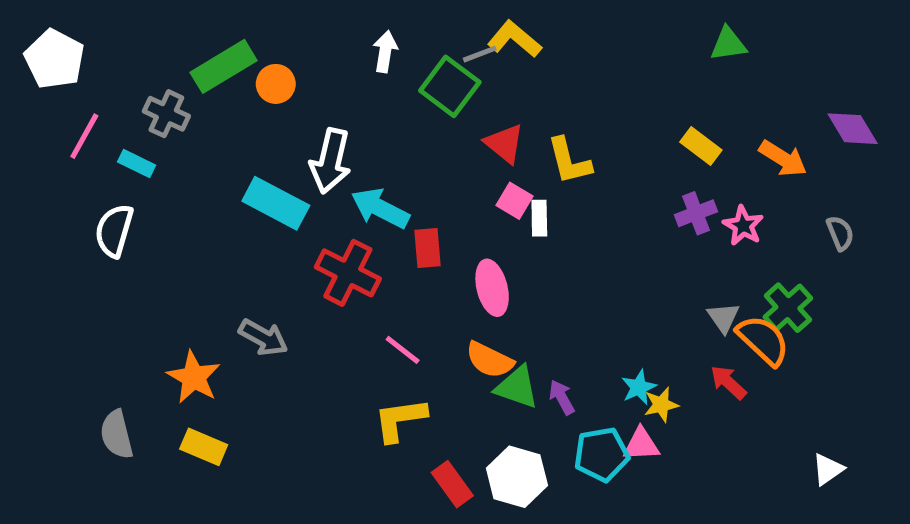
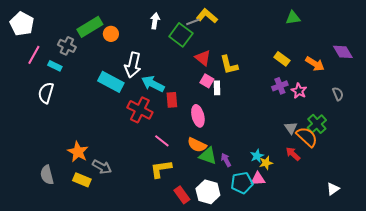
gray arrow: (263, 338) -> (102, 167), moved

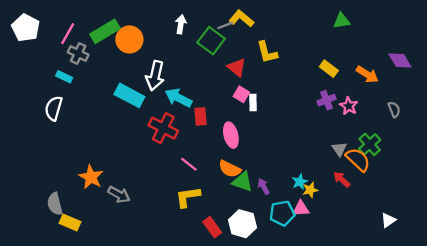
orange circle: (111, 34) -> (129, 39), size x1.5
pink line: (34, 55) -> (68, 34), moved
yellow L-shape: (229, 65) -> (267, 52), moved
yellow rectangle: (82, 180) -> (70, 223), moved

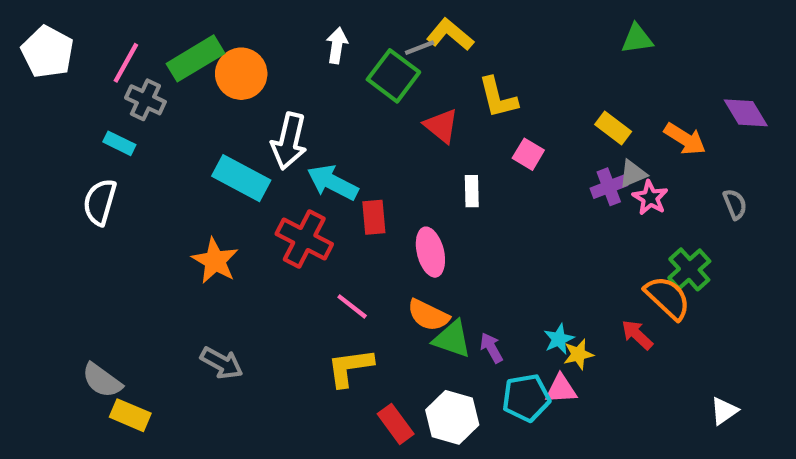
pink square: (241, 94) -> (528, 154), moved
gray triangle: (339, 149) -> (633, 174), moved, turned 42
orange star: (91, 177) -> (215, 261), moved
gray semicircle: (55, 204) -> (102, 380), turned -40

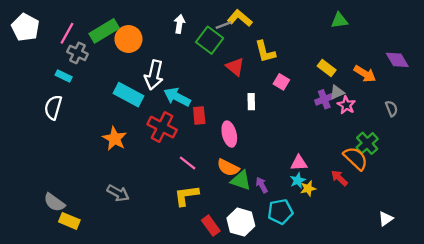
pink triangle: (561, 389) -> (299, 163), moved

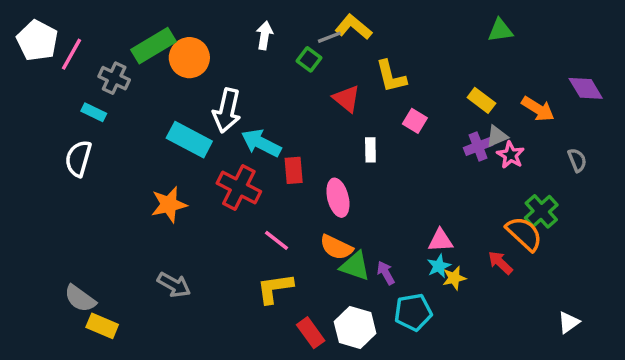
pink line: (67, 33) -> (71, 54), moved
green square: (210, 40) -> (309, 59), size x0.6
orange star: (115, 139) -> (169, 205), turned 30

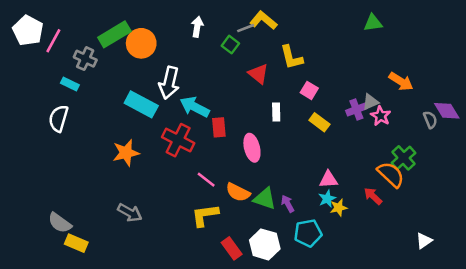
purple diamond: (586, 88) -> (447, 111), moved
yellow rectangle: (481, 100) -> (319, 122), moved
orange semicircle: (336, 247) -> (238, 192), moved

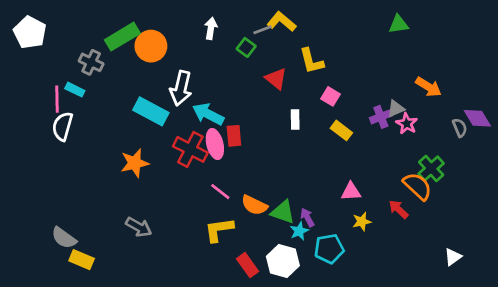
pink line: (53, 41) -> (57, 99), moved, turned -30
pink ellipse: (252, 148) -> (215, 144), moved
cyan star: (327, 199) -> (299, 231), moved

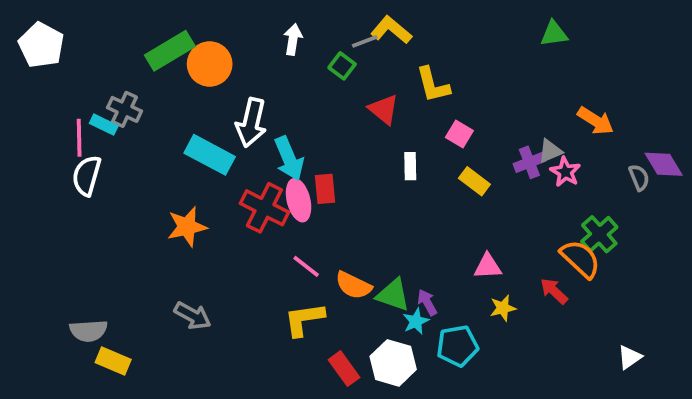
gray cross: (91, 62) -> (124, 109), moved
cyan arrow: (208, 114) -> (289, 159), turned -140
gray semicircle: (64, 238) -> (89, 331), turned -40

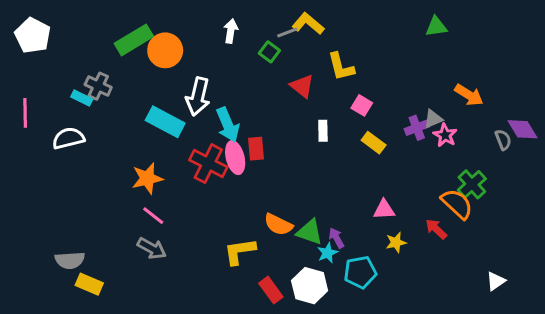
pink line: (79, 138) -> (25, 113), moved
white semicircle: (87, 176) -> (68, 138), turned 60
pink line: (306, 266) -> (153, 216), moved

